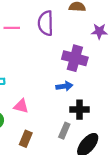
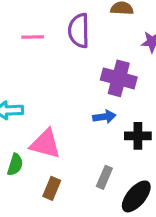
pink triangle: (21, 106) -> (45, 144), size x1.5
black cross: (79, 110) -> (138, 136), moved

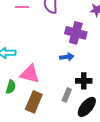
black cross: (138, 136) -> (84, 81), moved
brown rectangle: (52, 188) -> (34, 102), size x1.5

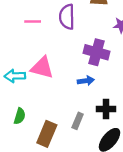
pink triangle: (30, 74) -> (42, 68), moved
gray rectangle: (67, 95) -> (78, 121), moved

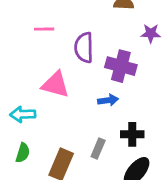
purple semicircle: (67, 17) -> (84, 48), moved
cyan arrow: (15, 76) -> (23, 114), moved
green semicircle: (20, 116) -> (23, 153), moved

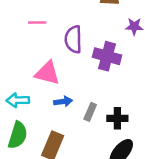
blue arrow: (108, 100) -> (63, 101), moved
gray rectangle: (98, 149) -> (90, 112), moved
green semicircle: (23, 153) -> (18, 135), size x1.5

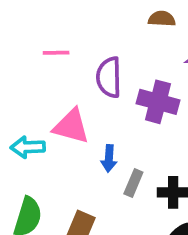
cyan arrow: (18, 100) -> (28, 147), moved
blue arrow: (63, 101) -> (109, 158), moved, turned 102

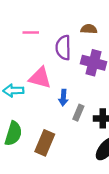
brown semicircle: (162, 19) -> (89, 29), moved

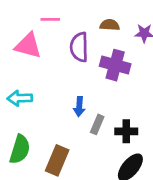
pink line: (31, 33) -> (50, 19), moved
pink triangle: (40, 78) -> (28, 46), moved

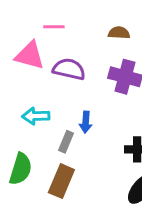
purple semicircle: (79, 47) -> (69, 69), moved, turned 104
cyan arrow: (20, 98) -> (36, 116), moved
gray rectangle: (97, 124) -> (66, 142), moved

